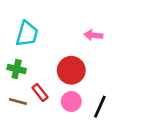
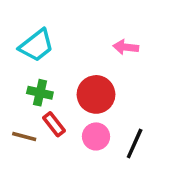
cyan trapezoid: (27, 34) -> (36, 45), turned 36
green cross: (17, 69) -> (40, 93), moved

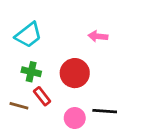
pink circle: (96, 136) -> (75, 118), moved
black line: (135, 144) -> (105, 111), turned 70

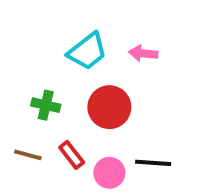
cyan trapezoid: (28, 35) -> (87, 51), moved
red rectangle: (42, 96) -> (72, 155), moved

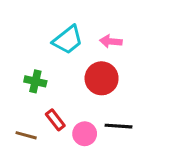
red circle: (109, 107) -> (102, 78), moved
brown line: (28, 155) -> (26, 135), moved

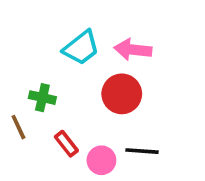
pink arrow: (111, 41) -> (133, 50), size x1.4
brown line: (26, 135) -> (18, 127), moved, turned 50

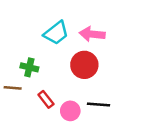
brown line: (18, 127) -> (13, 88), turned -60

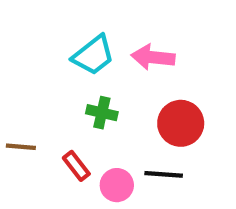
red circle: (84, 65) -> (181, 123), moved
green cross: (29, 67) -> (102, 113), moved

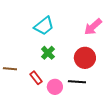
pink arrow: (153, 57) -> (93, 27), moved, turned -48
green cross: (102, 113) -> (48, 53), turned 32

